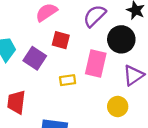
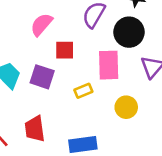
yellow circle: (118, 106) -> (126, 107), moved

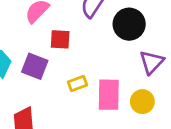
pink rectangle: (109, 65) -> (109, 95), moved
yellow circle: (126, 107) -> (142, 102), moved

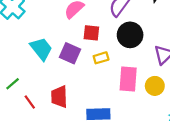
black circle: (129, 24) -> (130, 35), moved
yellow rectangle: (77, 83) -> (101, 58), moved

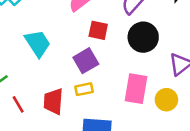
purple square: (70, 53) -> (86, 61), moved, turned 30
yellow rectangle: (101, 58) -> (84, 89), moved

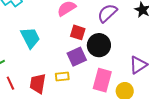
black circle: (143, 37) -> (99, 45), moved
purple square: (86, 61) -> (77, 57), moved

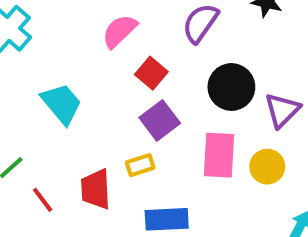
red square: (78, 32) -> (151, 73), turned 35
black circle: (99, 45) -> (231, 87), moved

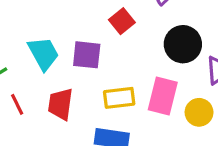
cyan trapezoid: (62, 104) -> (43, 54), moved
purple square: (160, 120) -> (87, 55), moved, turned 32
yellow rectangle: (140, 165) -> (119, 98), moved, size x1.4

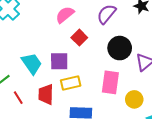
yellow rectangle: (119, 98) -> (71, 83), moved
yellow circle: (199, 112) -> (134, 99), moved

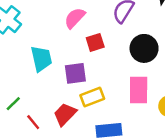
red square: (79, 38) -> (95, 42), turned 35
cyan trapezoid: (32, 63) -> (41, 59), moved, turned 30
red trapezoid: (46, 94) -> (65, 114), turned 50

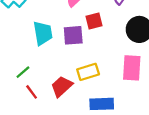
purple square: (75, 73) -> (73, 35), moved
green line: (13, 104) -> (23, 72), moved

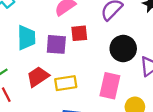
red trapezoid: (62, 86) -> (38, 77), moved

